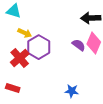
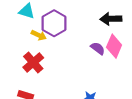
purple hexagon: (39, 47) -> (54, 23), moved

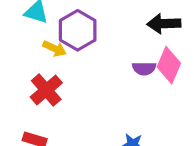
purple semicircle: (98, 48) -> (144, 68), turned 144

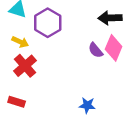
yellow arrow: (55, 49) -> (20, 42), moved
purple semicircle: (144, 68) -> (96, 50), turned 49

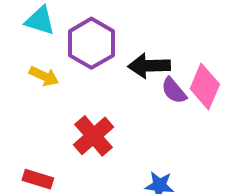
black arrow: (110, 18) -> (149, 66), moved
red cross: (25, 66) -> (94, 136), moved

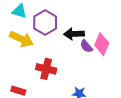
yellow arrow: (44, 76) -> (21, 39), size x1.6
red cross: (94, 136) -> (46, 69), turned -36

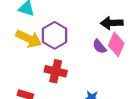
purple hexagon: (45, 23) -> (55, 35), moved
black arrow: (74, 34) -> (112, 23), moved

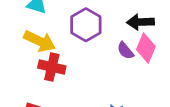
purple hexagon: (55, 35) -> (86, 25), moved
red cross: (56, 71) -> (52, 67), moved

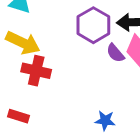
purple hexagon: (86, 25) -> (93, 25), moved

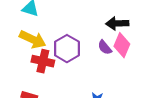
purple hexagon: (93, 25) -> (67, 49), moved

